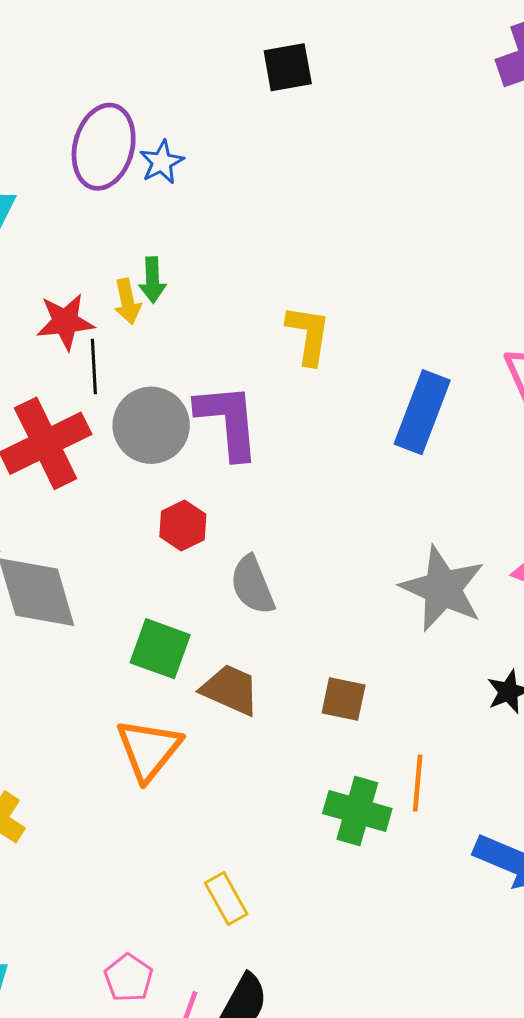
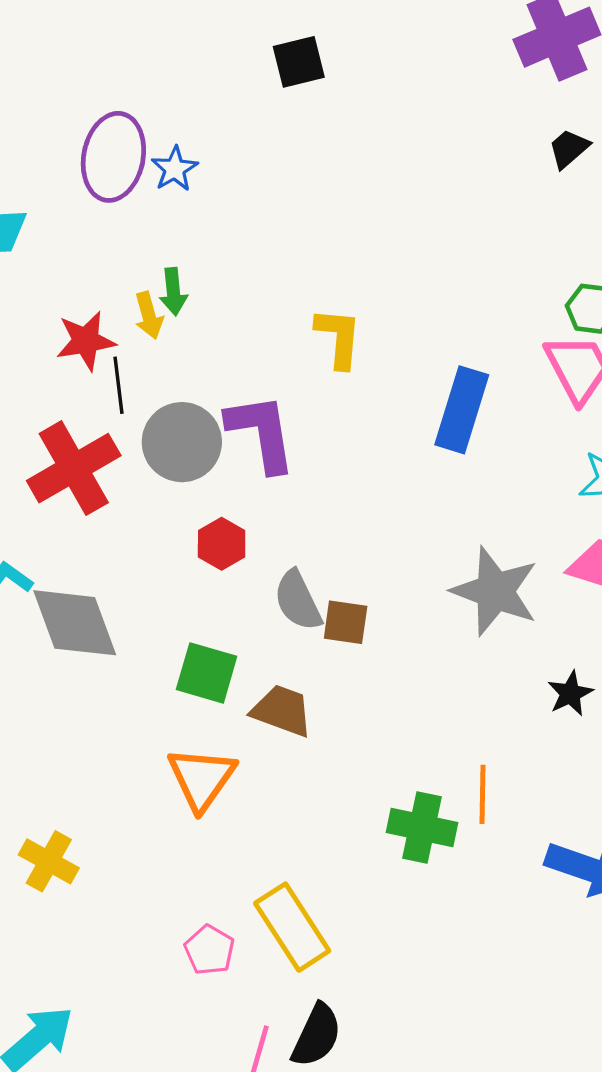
brown square: (344, 699) -> (346, 622), moved
yellow rectangle: (226, 898) -> (292, 927), size x1.6
pink pentagon: (129, 978) -> (209, 950), moved

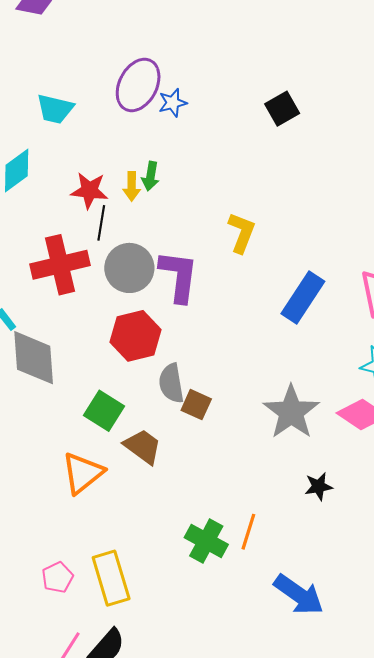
black square: (299, 62) -> (282, 109), moved, turned -32
red hexagon: (222, 544) -> (136, 336), size x1.6

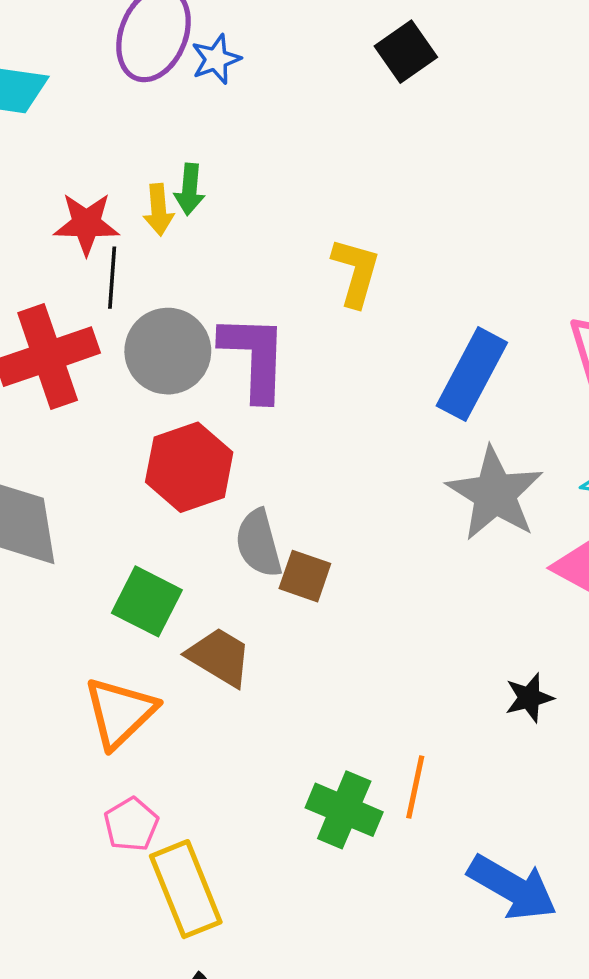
gray star: (291, 412) -> (495, 494), moved
pink pentagon: (57, 577) -> (131, 824), moved

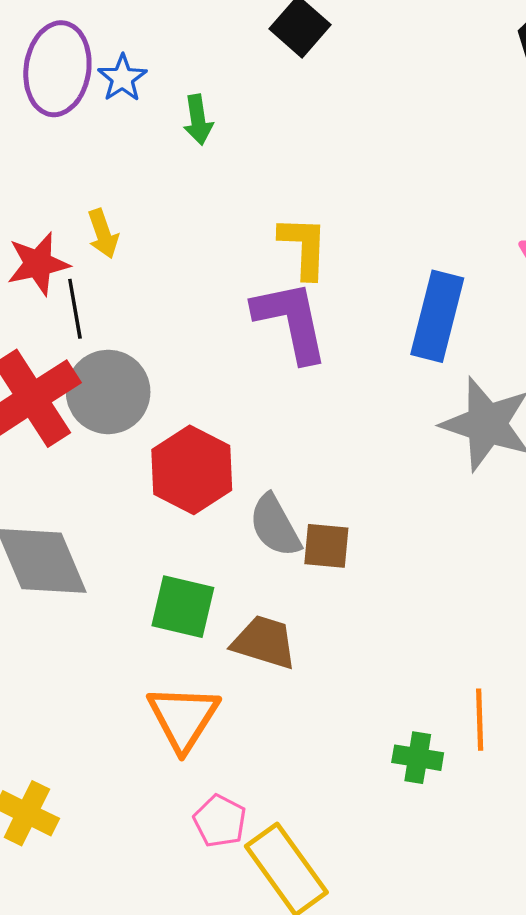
green arrow: (190, 189) -> (198, 120), moved
gray circle: (168, 351) -> (108, 392), moved
purple L-shape: (254, 357) -> (291, 321), moved
green cross: (344, 810) -> (418, 758), size x0.7

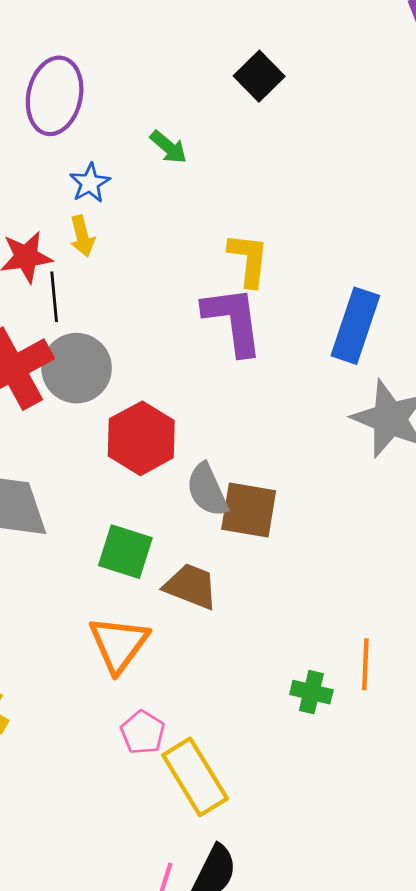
blue star: (122, 78) -> (90, 183), moved
green arrow: (198, 120) -> (168, 147), turned -45
brown square: (326, 546) -> (249, 510), size x1.4

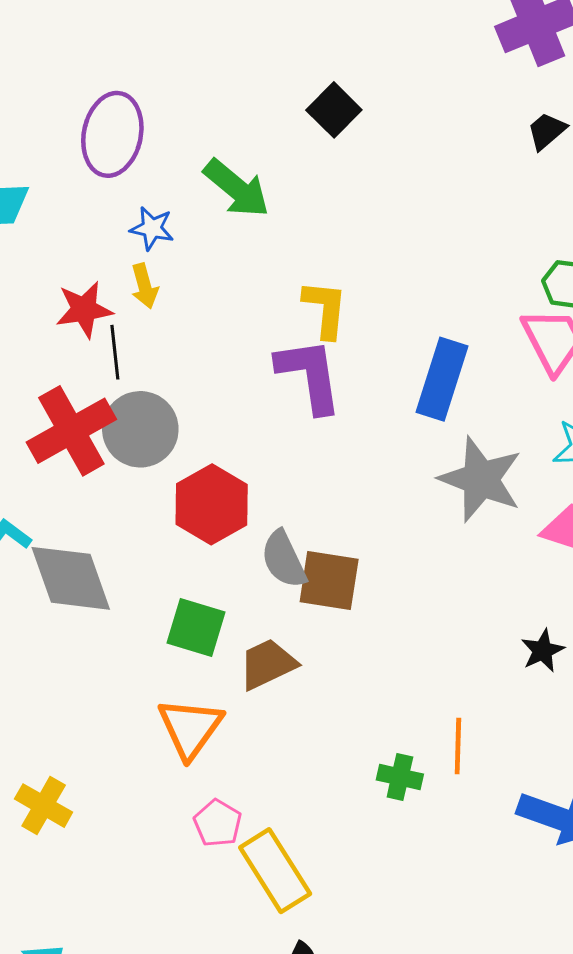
green arrow: (168, 147) -> (237, 188), size x1.6
blue star: (90, 183) -> (152, 228), turned -30
brown trapezoid: (191, 586) -> (268, 664), turned -46

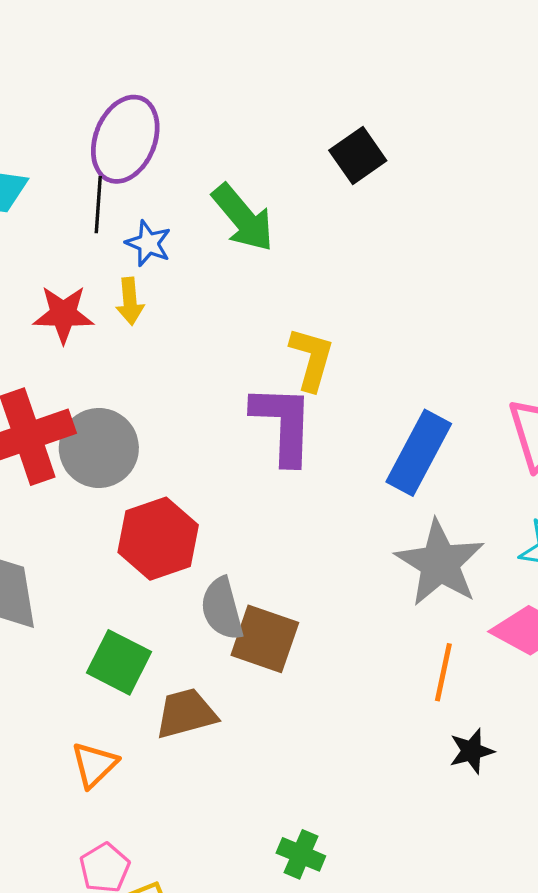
black line: (115, 352) -> (98, 205), moved
orange triangle: (190, 728) -> (94, 765), size x0.7
orange line: (458, 746) -> (443, 672), moved

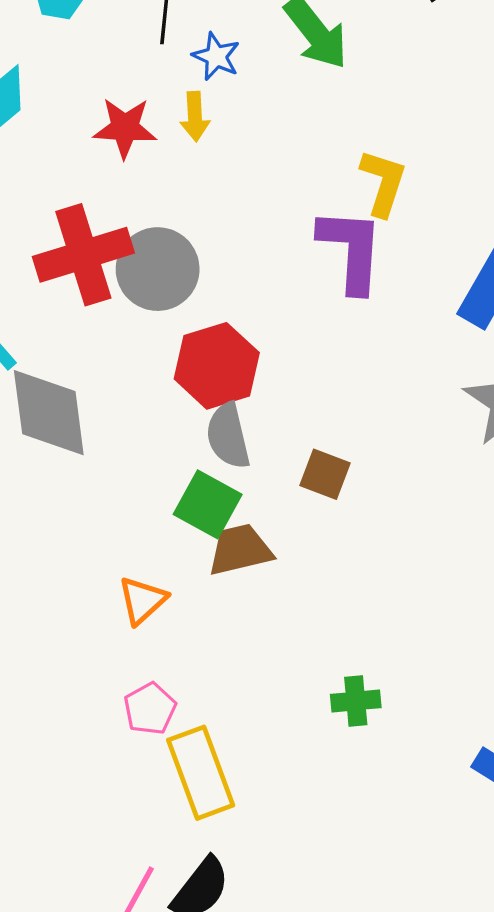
gray semicircle: (222, 609) -> (228, 436), moved
brown square: (265, 639) -> (325, 474), size x0.7
green square: (119, 662) -> (208, 504), moved
green cross: (301, 854) -> (356, 701), turned -30

